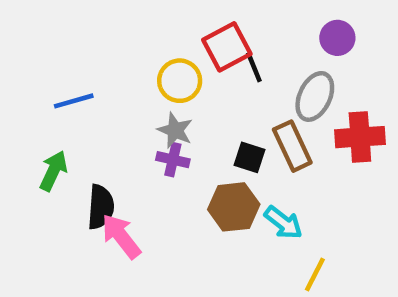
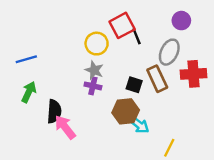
blue line: (74, 101) -> (26, 59), moved
cyan arrow: (283, 223) -> (139, 125), moved

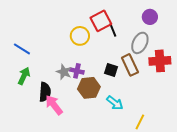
blue line: (26, 59) -> (22, 49), turned 48
gray star: (94, 70) -> (64, 72), moved
brown hexagon: (126, 111) -> (89, 88), moved

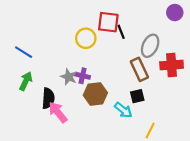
purple circle: (150, 17) -> (175, 13), moved
red square: (101, 21) -> (108, 22), turned 35
black square: (111, 70) -> (137, 96), moved, turned -32

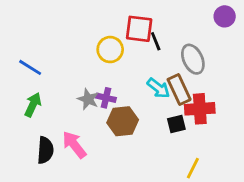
gray ellipse: (150, 46) -> (193, 59), turned -50
red cross: (172, 65) -> (200, 109), moved
black semicircle: (48, 98) -> (45, 150), moved
cyan arrow: (123, 110) -> (158, 88), moved

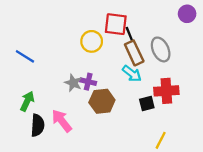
brown rectangle: (179, 90) -> (134, 53), moved
green arrow: (33, 105) -> (27, 101), moved

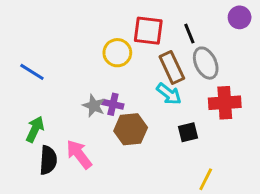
black line: (130, 35) -> (189, 34), moved
red cross: (166, 91) -> (225, 103), moved

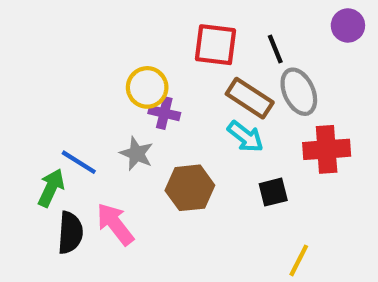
yellow circle: (117, 53) -> (147, 87), moved
brown rectangle: (172, 67) -> (250, 98), turned -32
blue line: (32, 72) -> (79, 162), moved
purple cross: (113, 104) -> (164, 113), moved

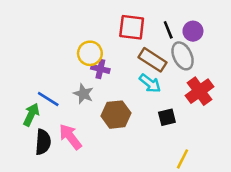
purple circle: (348, 25) -> (193, 31), moved
red cross: (327, 149) -> (199, 91), turned -32

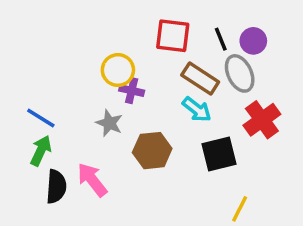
blue line: (48, 99) -> (41, 118), moved
black square: (167, 117) -> (219, 154), size x1.5

